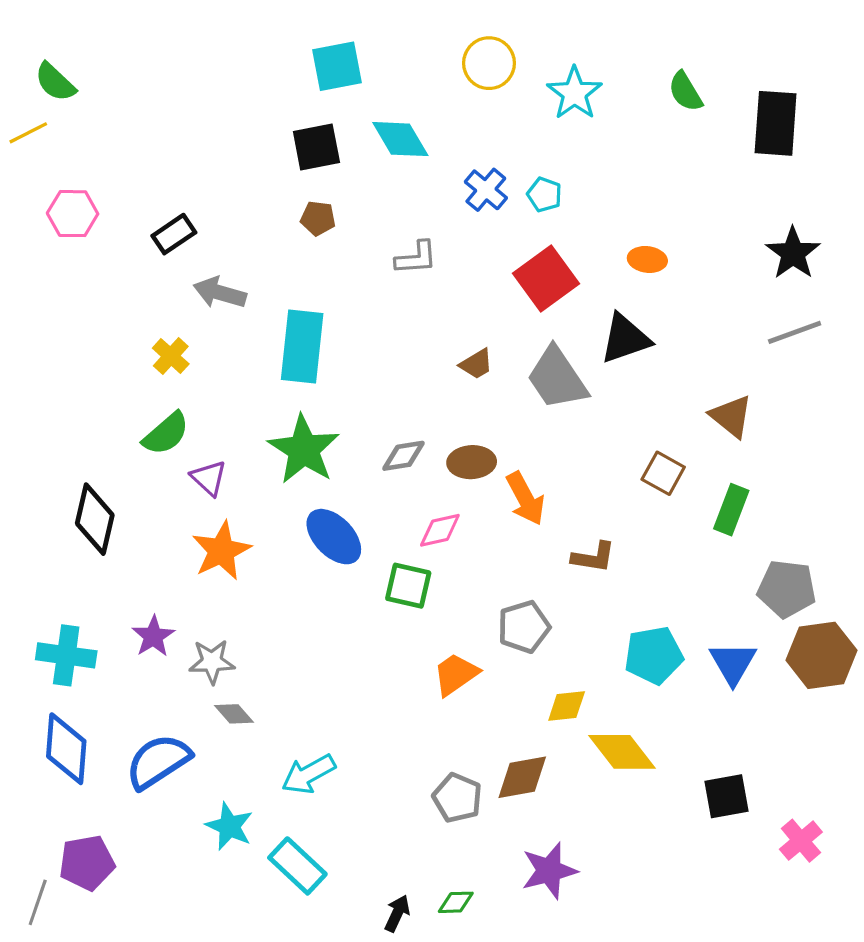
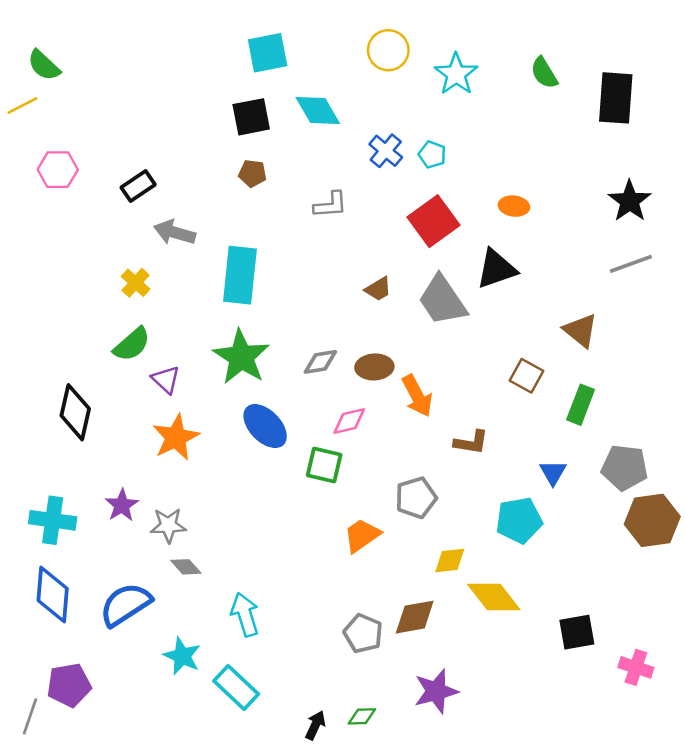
blue triangle: (733, 663) -> (553, 473), moved, size x0.7
cyan arrow: (308, 774) -> (245, 615), turned 102
pink cross: (801, 841) -> (636, 667), turned -32

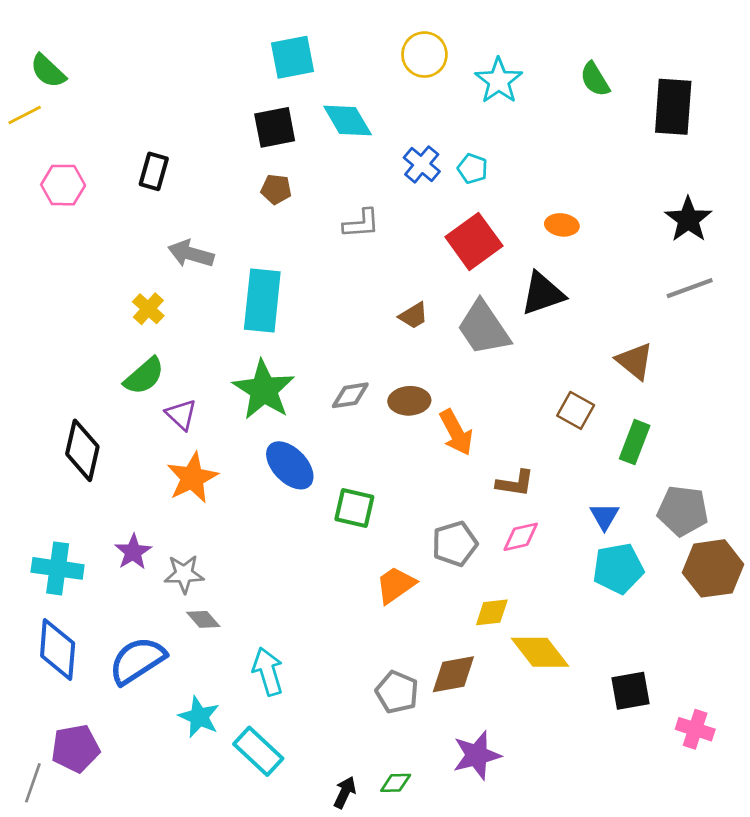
black rectangle: (138, 186) -> (154, 171), moved, turned -40
pink diamond: (349, 421) -> (521, 537), moved
cyan pentagon: (519, 520) -> (618, 568), moved

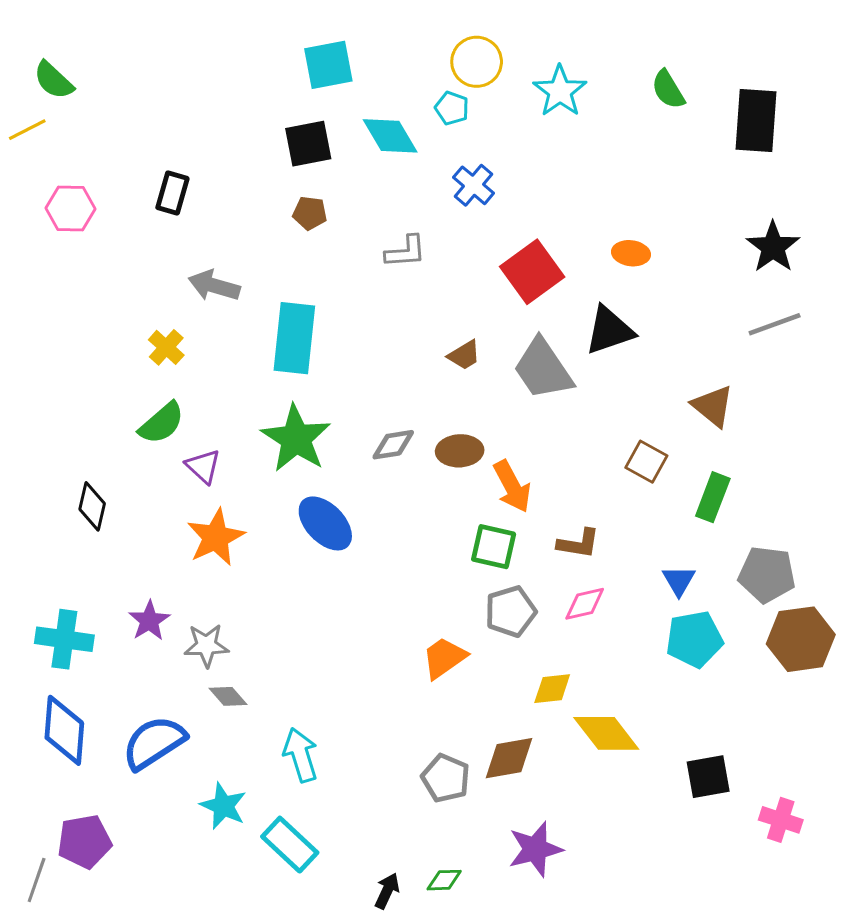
cyan pentagon: (473, 169) -> (452, 108), moved
black diamond: (82, 450) -> (92, 506), size x0.7
green square: (354, 508) -> (494, 547), moved

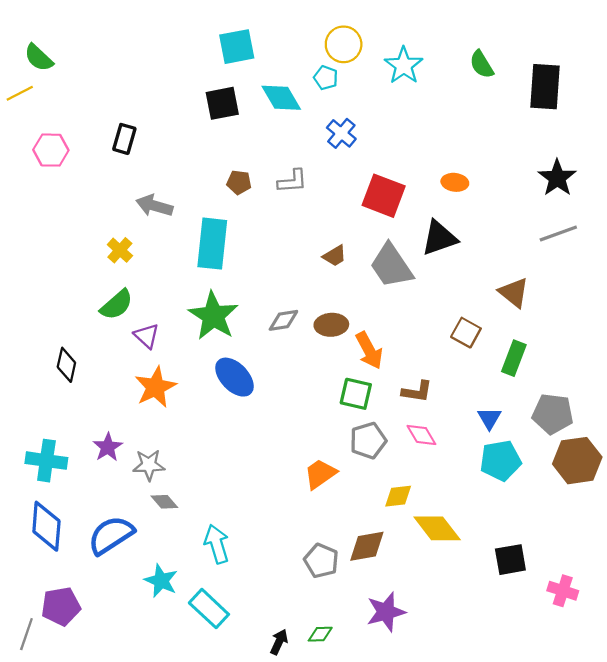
brown pentagon: (310, 213) -> (239, 182), moved
red square: (532, 272) -> (384, 196), turned -33
pink diamond: (585, 604) -> (421, 435), turned 72

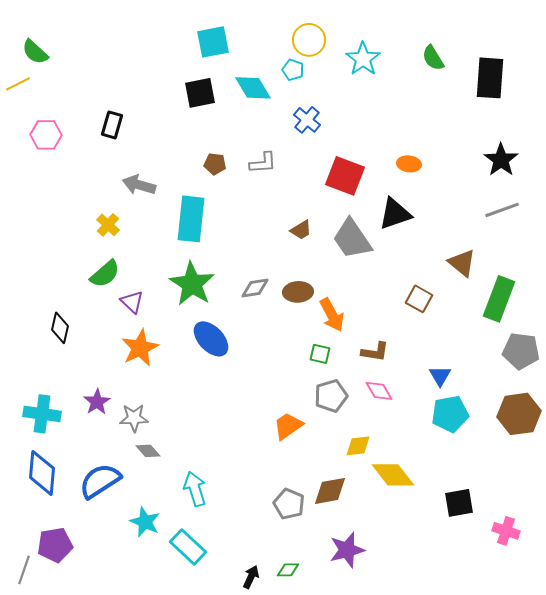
green rectangle: (514, 358) -> (499, 299), moved, size x1.4
green square: (356, 394) -> (320, 354), size x0.7
gray pentagon: (553, 414) -> (521, 351), moved

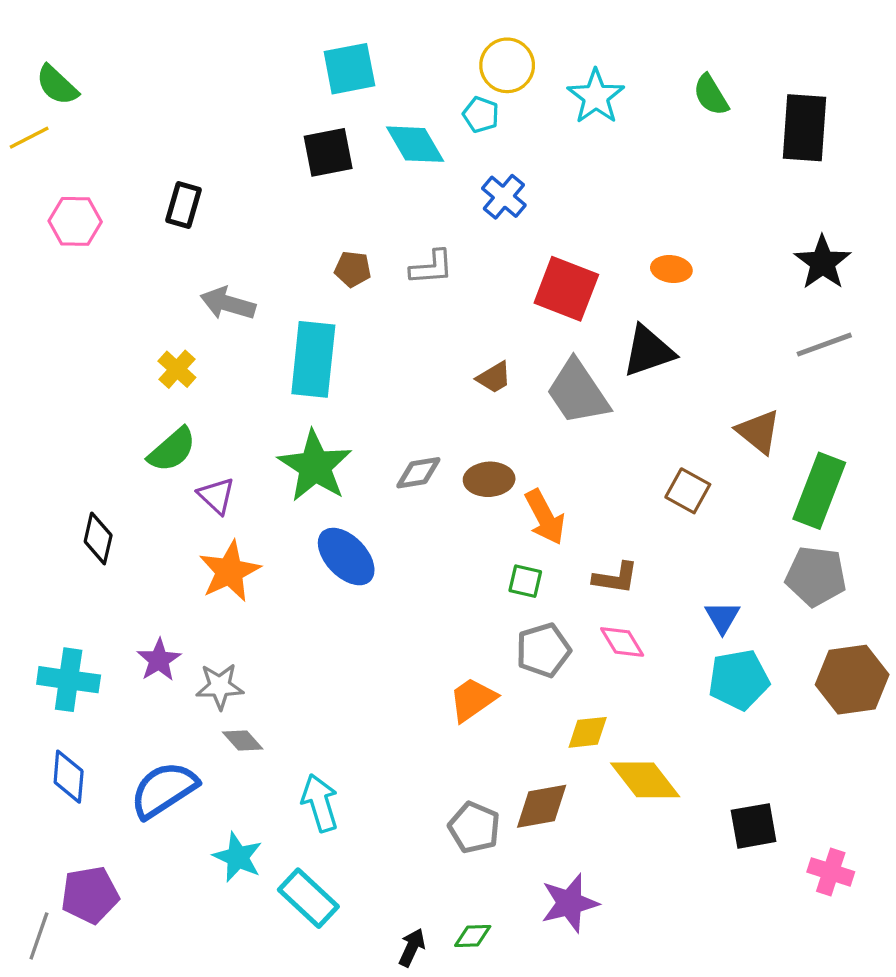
gray pentagon: (521, 351) -> (816, 576), moved
blue diamond: (42, 473) -> (69, 777), size x0.7

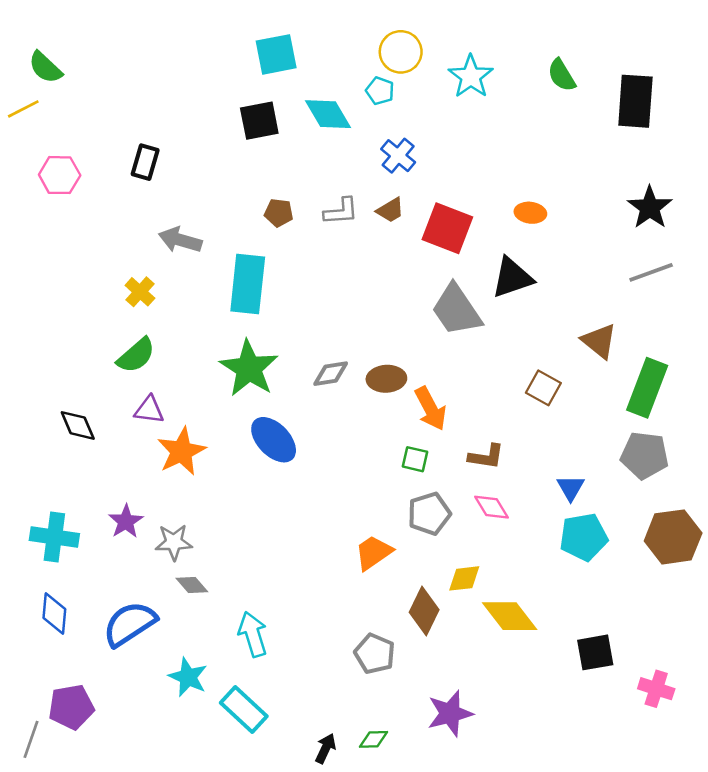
brown trapezoid: (494, 377) -> (390, 210), moved
purple triangle: (216, 496) -> (149, 410), moved, turned -36
black diamond: (98, 538) -> (78, 425), turned -36
brown diamond: (542, 806) -> (424, 611), moved, turned -54

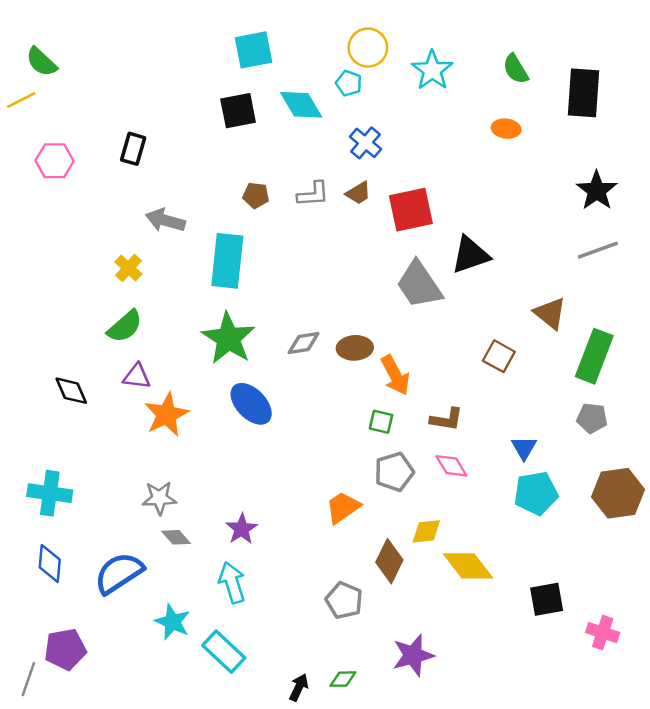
orange ellipse: (530, 213) -> (506, 129), moved
red square: (447, 228) -> (411, 210), turned -33
gray pentagon: (645, 455) -> (592, 418), size x0.7
purple star: (126, 521) -> (242, 529), moved

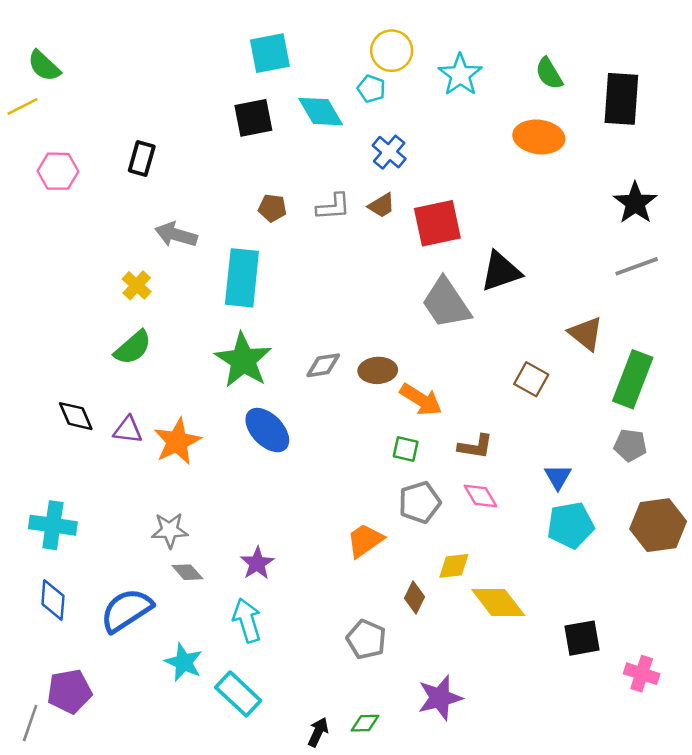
orange ellipse: (506, 129) -> (539, 137), size x1.6
orange arrow: (395, 375) -> (421, 400), turned -30
purple triangle: (137, 376) -> (128, 430), moved
brown diamond: (389, 561) -> (415, 598), size x0.7

